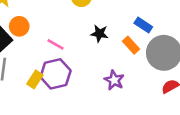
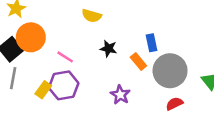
blue rectangle: (143, 25) -> (151, 43), turned 42
orange circle: (19, 26) -> (31, 37), size x1.5

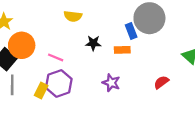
orange rectangle: (138, 61) -> (122, 50), turned -42
gray circle: (170, 71) -> (149, 18), moved

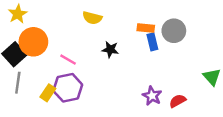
gray circle: (149, 18) -> (174, 31), size x0.7
orange rectangle: (122, 50) -> (146, 28), moved
purple star: (111, 83) -> (152, 96), moved

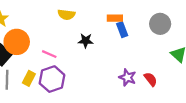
gray circle: (174, 31) -> (160, 24), moved
yellow rectangle: (48, 93) -> (29, 78), moved
red semicircle: (178, 101) -> (151, 79), turned 88

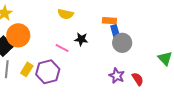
gray circle: (160, 24) -> (122, 43), moved
pink line: (49, 54) -> (62, 48), moved

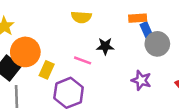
yellow rectangle: (27, 69) -> (47, 70), moved
purple star: (117, 76) -> (141, 80), moved

